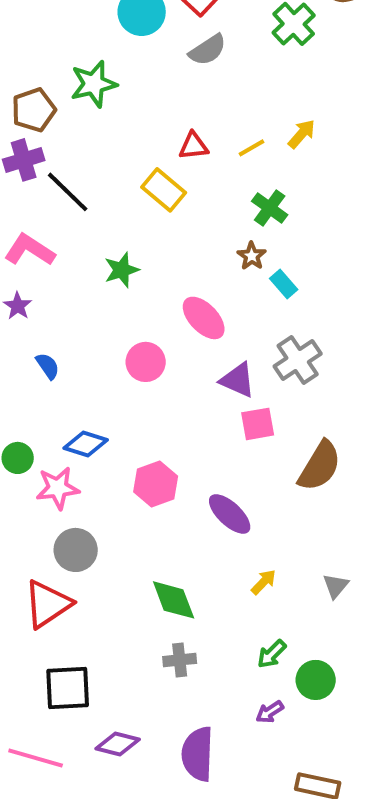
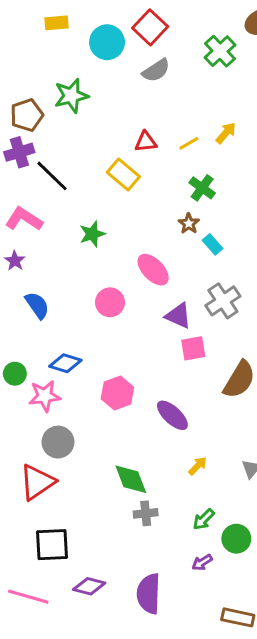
blue semicircle: (48, 366) -> (37, 305), size x1.4
gray cross: (180, 660) -> (146, 513), moved

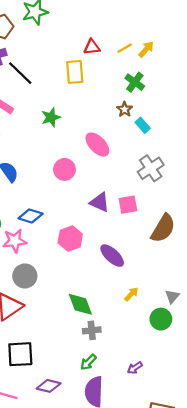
yellow arrow: (226, 133) -> (146, 49), moved
yellow rectangle: (123, 175) -> (75, 72), turned 45
purple triangle: (178, 316) -> (100, 202), moved
green arrow: (204, 519) -> (88, 362), moved
green circle: (236, 539) -> (161, 319), moved

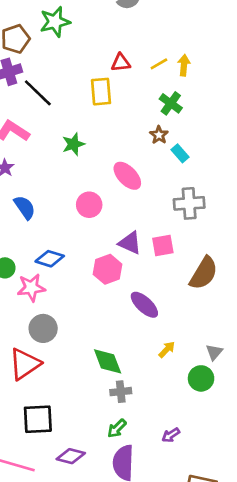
yellow arrow: (146, 49) -> (184, 65), turned -36
gray cross: (151, 168) -> (189, 203), turned 30
pink hexagon: (70, 239) -> (108, 269), moved

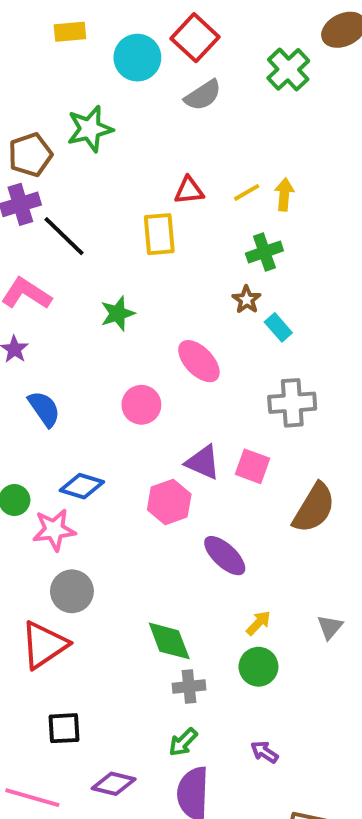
green cross: (171, 103) -> (264, 252), turned 35
pink square: (163, 246) -> (253, 466), turned 30
green circle: (201, 378) -> (258, 667), moved
black square: (38, 419) -> (64, 728), size x0.7
purple arrow: (171, 435) -> (264, 752), turned 66

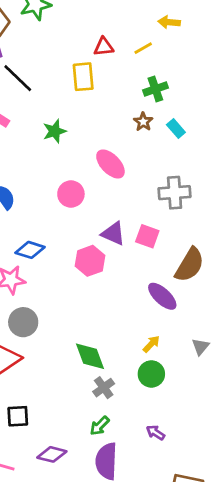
yellow arrow: (284, 194) -> (169, 22), moved, turned -90
cyan rectangle: (278, 327) -> (176, 129), moved
purple ellipse: (225, 556) -> (162, 296), moved
gray cross: (189, 687) -> (104, 388), turned -30

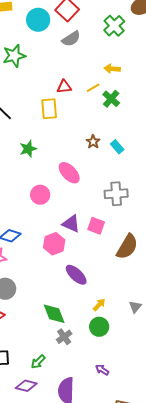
green cross: (155, 89) -> (111, 99), moved, turned -30
purple ellipse: (162, 296) -> (76, 275), moved
green arrow: (100, 426) -> (38, 362), moved

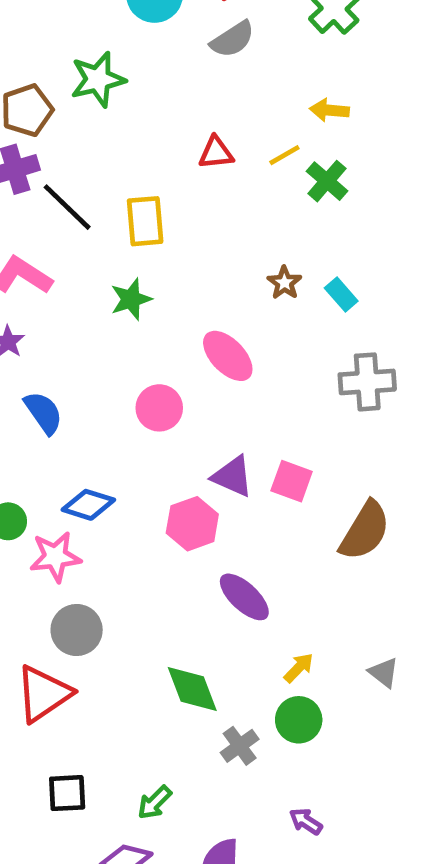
yellow rectangle: (49, 109) -> (145, 221), moved
gray cross: (116, 194) -> (367, 382), moved
gray triangle: (135, 307) -> (384, 673), turned -32
gray cross: (64, 337) -> (240, 746), moved

